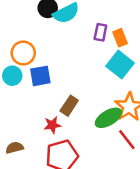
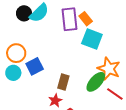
purple rectangle: (100, 32) -> (70, 19), size x1.6

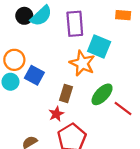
orange rectangle: (86, 19) -> (123, 15), moved, turned -48
blue square: (35, 66) -> (34, 75), turned -36
orange star: (109, 69) -> (82, 63), moved

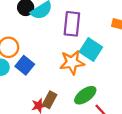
orange star: (82, 63) -> (72, 62), turned 30
brown rectangle: (66, 94) -> (50, 100), moved

